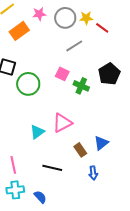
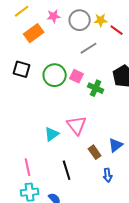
green circle: (28, 84) -> (55, 75), moved
pink triangle: (62, 123) -> (77, 125), turned -40
black line: (52, 168) -> (67, 170), turned 60

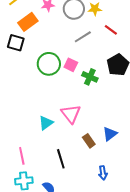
red line: (117, 30) -> (111, 30), moved
black square: (22, 69) -> (16, 43), moved
blue arrow: (108, 175) -> (103, 173), moved

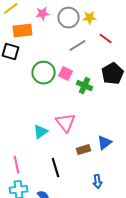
orange rectangle: (28, 22) -> (23, 31), turned 30
brown rectangle: (89, 141) -> (84, 150), turned -72

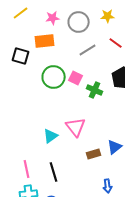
yellow star: (90, 18) -> (108, 16), moved
orange rectangle: (23, 31) -> (45, 41), moved
black line: (56, 168) -> (54, 172), moved

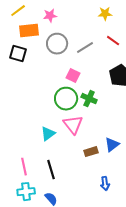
gray circle: (79, 22) -> (57, 44), moved
orange rectangle: (45, 41) -> (29, 31), moved
green circle: (54, 77) -> (66, 99), moved
green cross: (95, 90) -> (89, 99), moved

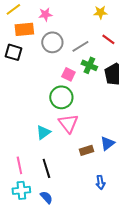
green cross: (89, 99) -> (89, 65), moved

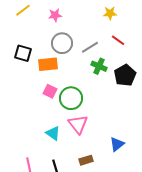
orange rectangle: (24, 29) -> (48, 64), moved
pink square: (68, 74) -> (50, 91), moved
cyan triangle: (43, 132) -> (53, 133), turned -49
brown rectangle: (86, 150) -> (86, 160), moved

